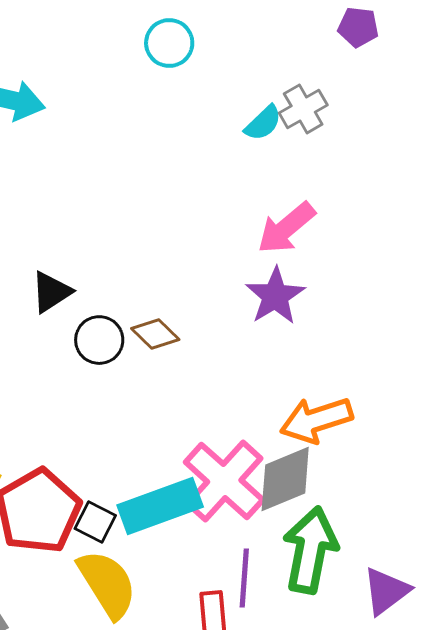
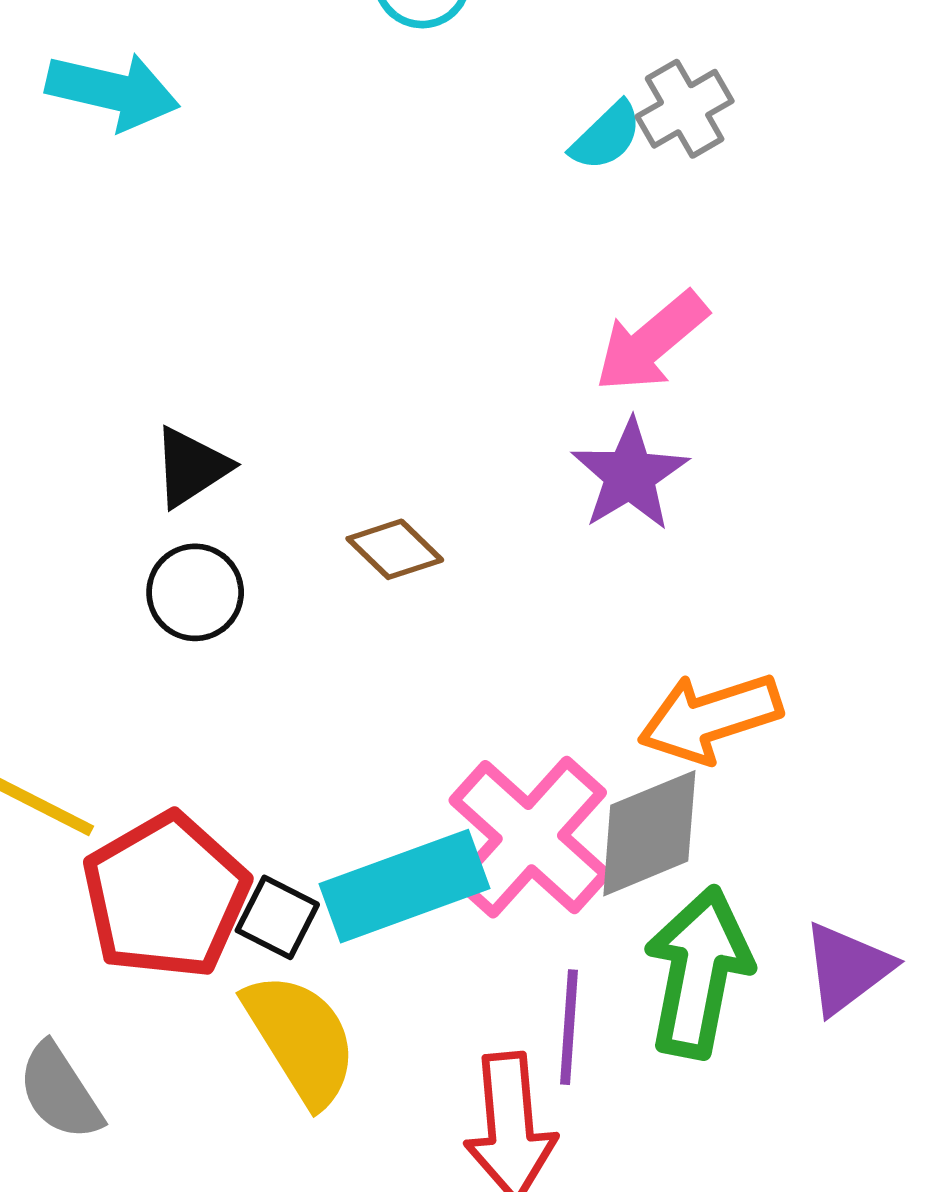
black circle: (99, 340) -> (195, 592), moved
purple triangle: (386, 591) -> (847, 968), moved

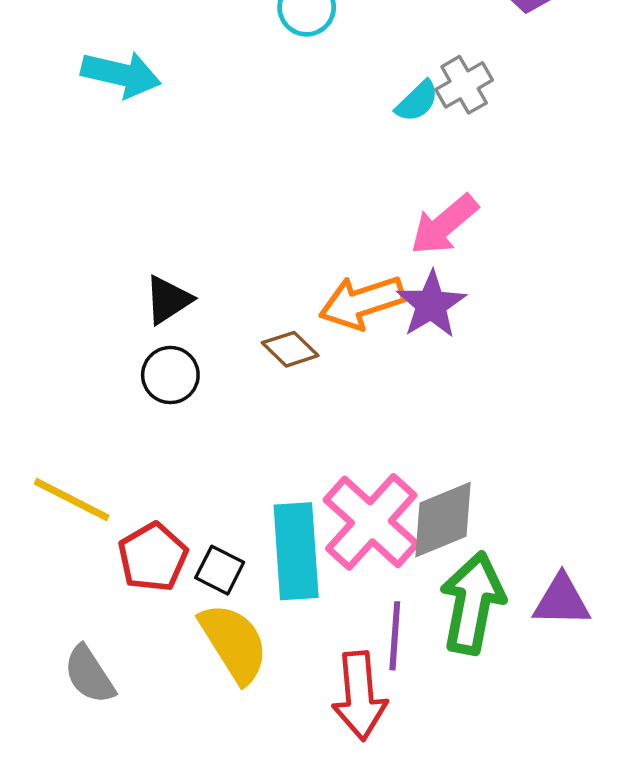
orange arrow: (710, 718) -> (362, 302), moved
cyan rectangle: (405, 886) -> (296, 551), turned -74
red pentagon: (166, 896) -> (153, 557), size x0.7
purple triangle: (847, 968) -> (562, 601), turned 38

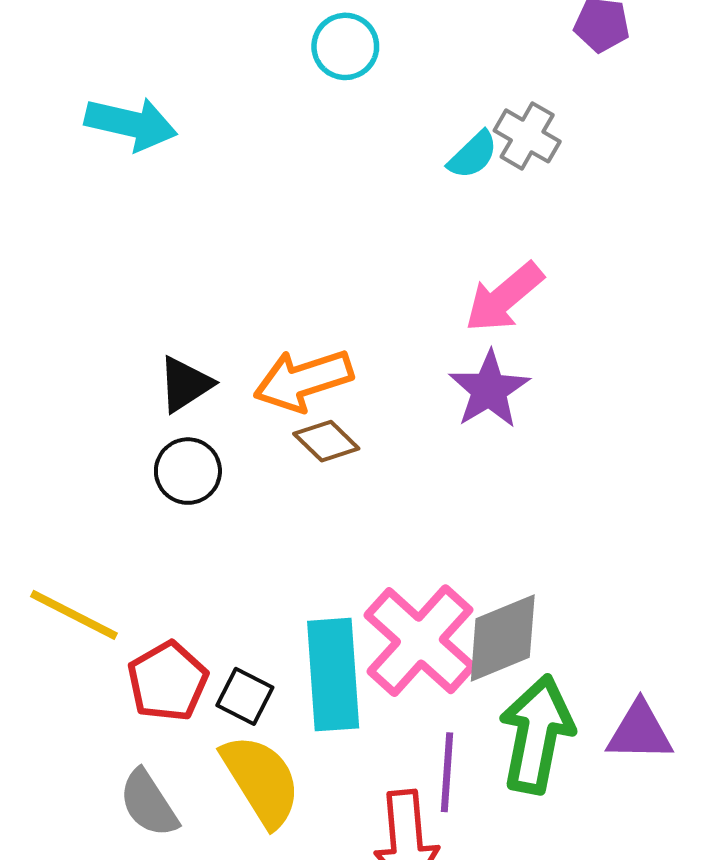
gray cross: (464, 85) -> (527, 136), turned -30
orange arrow: (362, 302) -> (303, 380), moved
gray semicircle: (89, 675) -> (149, 803), moved

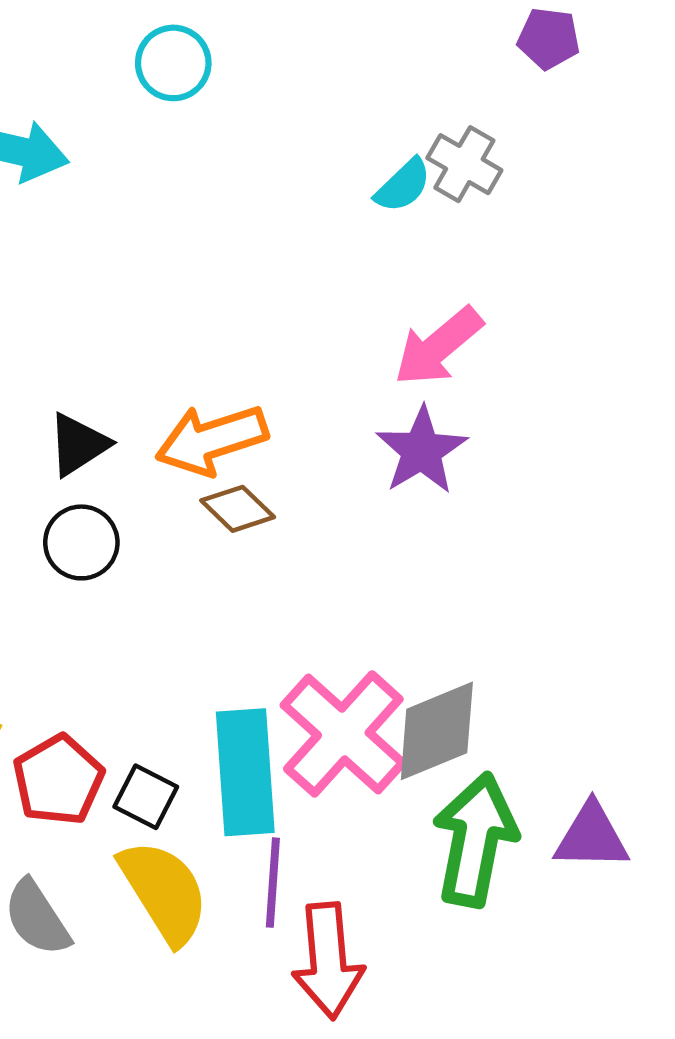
cyan circle: (345, 46) -> (173, 63), moved
purple line: (447, 772) -> (273, 883), moved

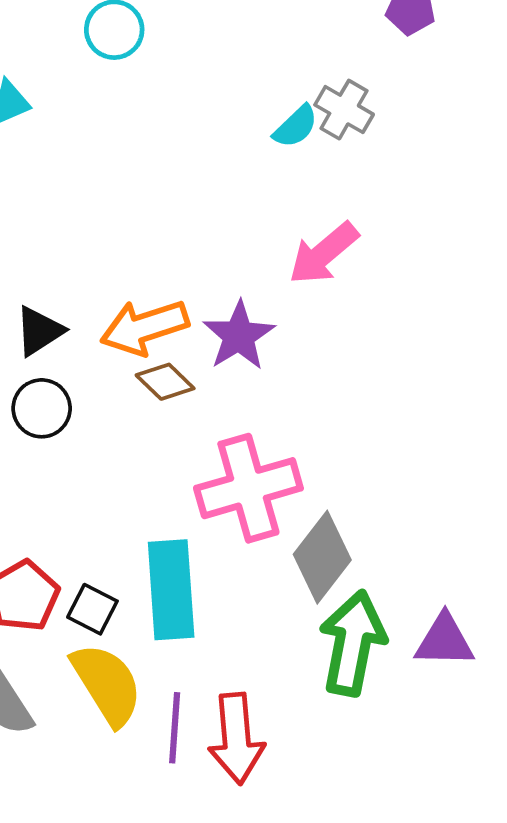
purple star: (421, 451) -> (239, 336), moved
gray diamond: (437, 731) -> (322, 557), turned -30
pink cross: (343, 734) -> (248, 488), moved, turned 32
purple line: (273, 883) -> (175, 728), moved

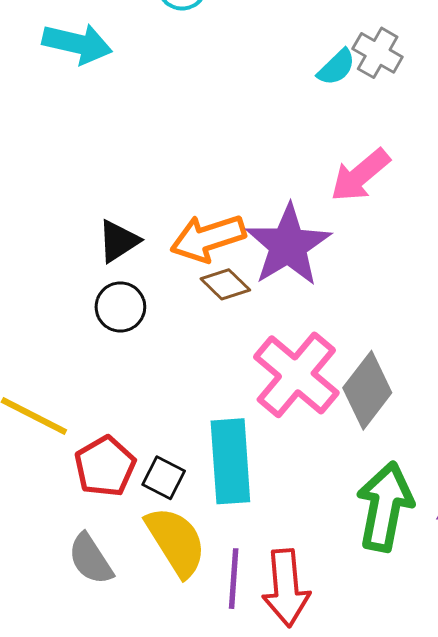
purple star: (239, 336) -> (288, 245), size x1.4
pink cross: (248, 488) -> (296, 375), turned -34
gray diamond: (322, 557) -> (367, 390), moved

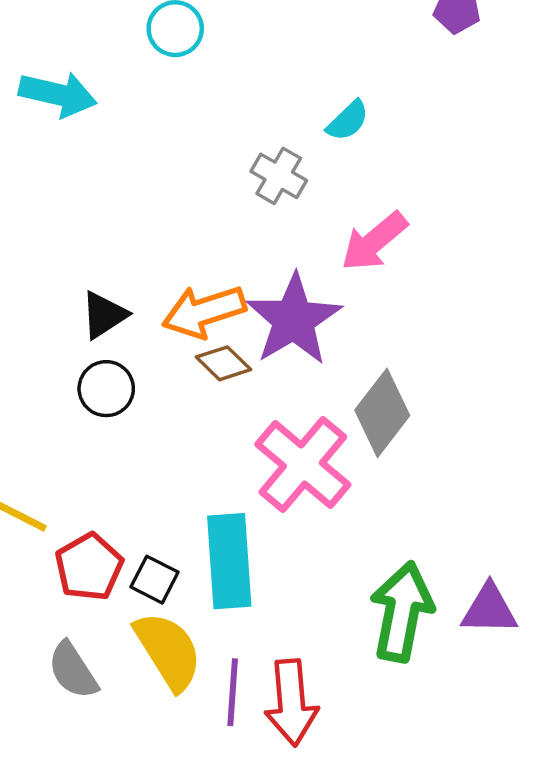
gray cross: (378, 53) -> (279, 176), moved
gray diamond: (367, 390) -> (382, 413), moved

